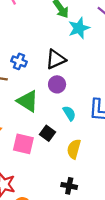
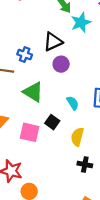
black triangle: (56, 59) -> (53, 42), moved
purple circle: (57, 84) -> (61, 64), moved
black cross: (69, 186) -> (85, 165), moved

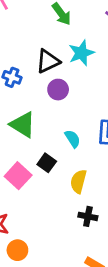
cyan star: (81, 22) -> (81, 53), moved
pink square: (30, 132) -> (18, 176), turned 30

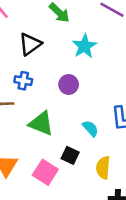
black triangle: (48, 61) -> (30, 44), moved

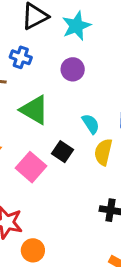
cyan star: (84, 46) -> (76, 26), moved
yellow semicircle: (103, 168) -> (103, 152), moved

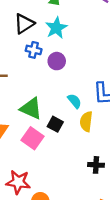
blue cross: (21, 57) -> (34, 50), moved
green triangle: (34, 110) -> (31, 108), moved

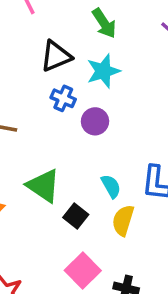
pink square: (33, 138) -> (83, 271), moved

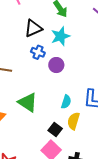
cyan semicircle: (111, 186) -> (66, 102), turned 48
black square: (76, 216) -> (55, 129), moved

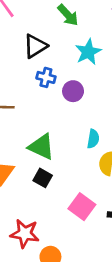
cyan star: (60, 36) -> (88, 52), moved
black square: (55, 129) -> (43, 178), moved

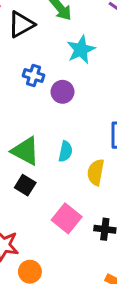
black triangle: (35, 46) -> (21, 24), moved
cyan semicircle: (93, 139) -> (66, 151), moved

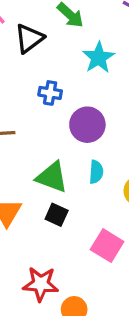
purple circle: (62, 92) -> (87, 125), moved, size x1.4

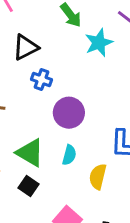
black triangle: (29, 38) -> (26, 47), moved
cyan star: (99, 58) -> (99, 43), moved

